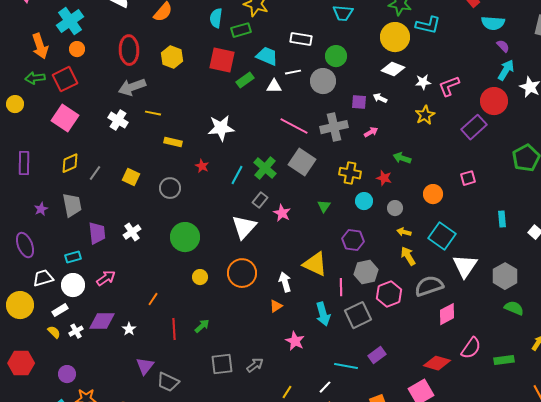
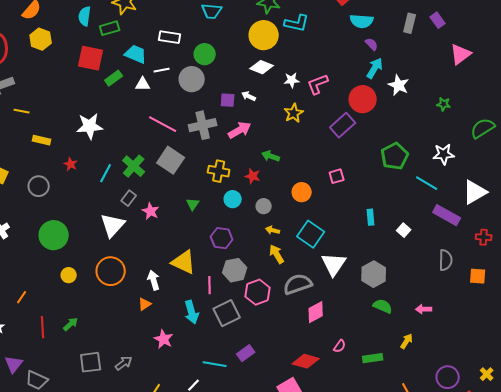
yellow hexagon: (172, 57) -> (41, 39), moved
pink arrow: (371, 132) -> (240, 130), size x1.6
pink semicircle: (471, 348) -> (340, 346), size x0.6

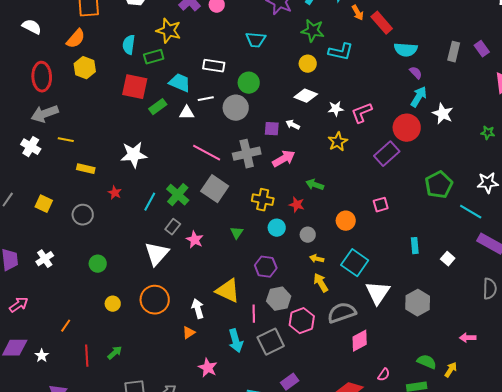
yellow circle: (264, 35) -> (308, 64), size x0.6
green circle: (54, 235) -> (98, 264), size x0.6
green semicircle: (383, 306) -> (427, 362), moved

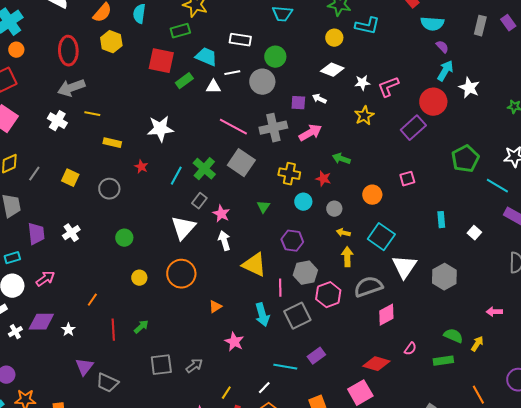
cyan semicircle: (129, 45) -> (139, 14), moved
yellow arrow: (321, 283) -> (347, 257), turned 30
white arrow: (198, 309) -> (224, 241), moved

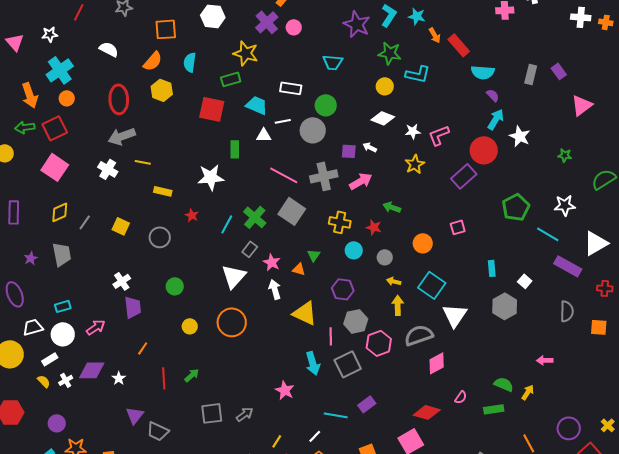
green rectangle: (184, 81) -> (235, 149), moved, turned -54
purple trapezoid: (36, 234) -> (133, 307), moved
gray hexagon: (444, 277) -> (505, 306), moved
orange triangle: (215, 307) -> (299, 269), moved, turned 48

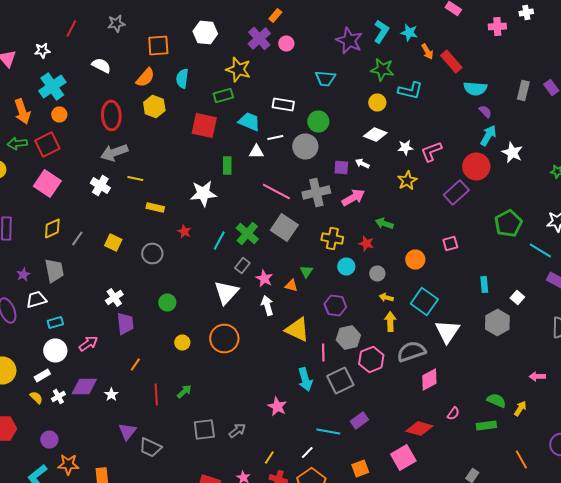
white trapezoid: (33, 327) -> (36, 300), moved

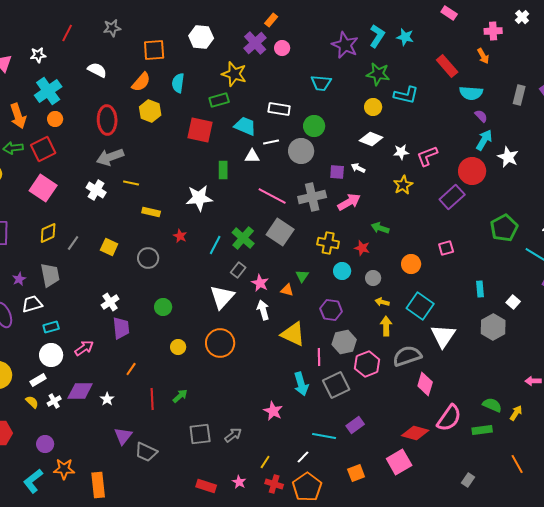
white cross: (526, 12) -> (522, 17), turned -32
orange arrow: (427, 52) -> (483, 56), moved
pink diamond: (429, 380) -> (425, 384), turned -45
pink semicircle: (453, 414) -> (449, 418), size x2.0

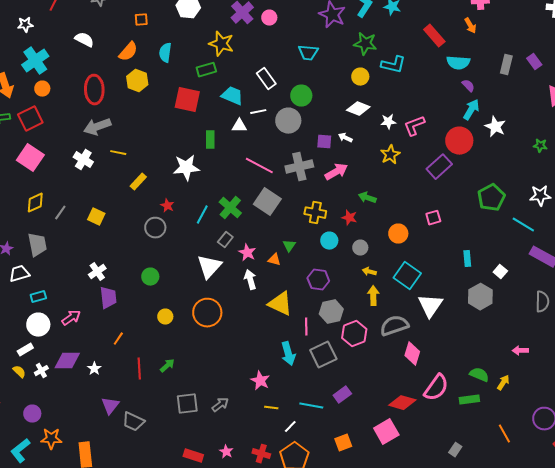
orange square: (154, 50) -> (141, 20), size x0.6
white rectangle: (279, 109) -> (266, 79), turned 45
yellow rectangle: (151, 212) -> (138, 182), turned -60
gray circle: (148, 258) -> (155, 228), moved
yellow line: (265, 462) -> (271, 408), moved, turned 64

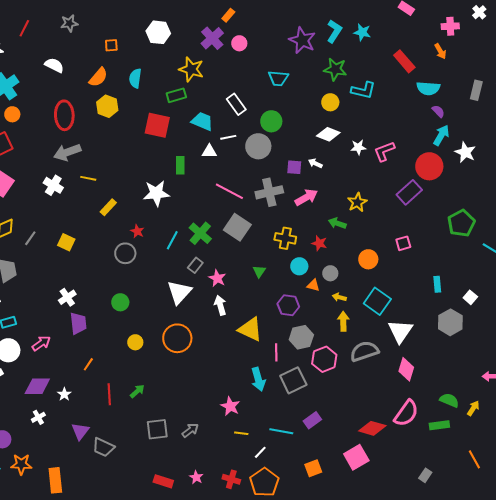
yellow star: (390, 155) -> (357, 202), moved
orange triangle: (274, 260) -> (313, 285), moved
pink diamond: (412, 354) -> (406, 369), moved
white cross: (41, 371) -> (38, 417), moved

